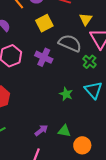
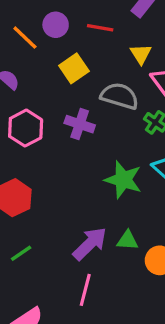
green star: (66, 94) -> (123, 180), size x1.6
purple arrow: (41, 130) -> (90, 244), size x1.6

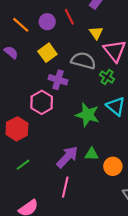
purple circle: (56, 25) -> (47, 22), moved
red line: (100, 28) -> (69, 17), turned 56
yellow square: (74, 68) -> (47, 53), moved
pink hexagon: (26, 128) -> (42, 102), moved

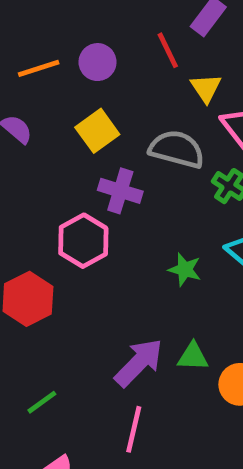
red line: (69, 17) -> (168, 50), moved
orange line: (21, 25) -> (39, 68), turned -60
green star: (88, 115) -> (185, 270), size x0.6
green line: (23, 165) -> (42, 402), moved

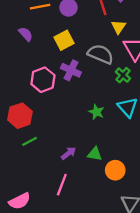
pink hexagon: (83, 241) -> (43, 80), moved
purple arrow: (139, 363) -> (69, 153), size x0.6
green line: (42, 402) -> (30, 141), moved

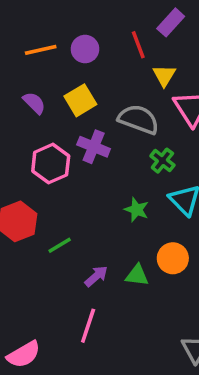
purple semicircle: (26, 34) -> (34, 103), moved
green cross: (123, 75) -> (162, 161), moved
green line: (30, 141) -> (60, 245), moved
orange circle: (115, 170) -> (173, 258), moved

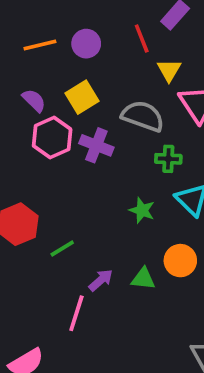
green cross: (162, 161) -> (168, 159), turned -35
pink hexagon: (51, 164) -> (52, 138), moved
pink line: (88, 326) -> (76, 313), moved

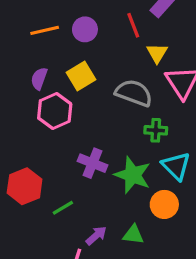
purple semicircle: (34, 100) -> (39, 79), turned -115
purple cross: (96, 145) -> (92, 163), moved
green star: (142, 210) -> (133, 175), size x1.6
orange circle: (180, 261) -> (164, 204), moved

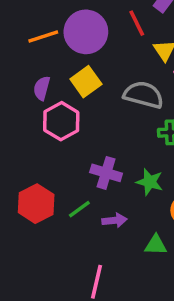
purple circle: (85, 29) -> (86, 32), size x1.6
green star: (133, 175) -> (150, 182), size x0.7
green line: (63, 208) -> (79, 209), moved
purple arrow: (96, 236) -> (115, 220), moved, turned 40

